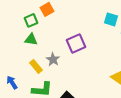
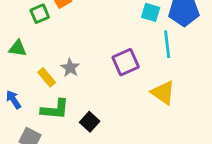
green triangle: (31, 39) -> (18, 48), moved
purple square: (76, 43) -> (126, 62), moved

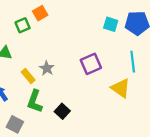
cyan line: (167, 44) -> (133, 62), moved
green L-shape: (55, 109) -> (35, 101), turned 105

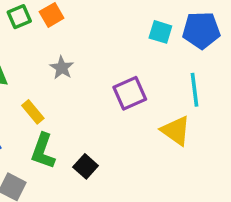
green square: (23, 25) -> (19, 17), moved
gray star: (47, 68) -> (62, 68), moved

